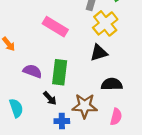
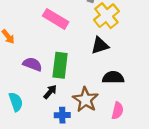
black arrow: (50, 98) -> (50, 92), turned -96
brown star: (85, 106) -> (85, 100), turned 30

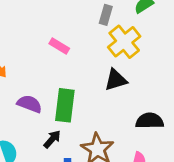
pink rectangle: (56, 19) -> (59, 46), size x0.6
black semicircle: (113, 78) -> (150, 121), moved

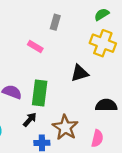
gray rectangle: (106, 15) -> (55, 22), moved
yellow cross: (124, 42) -> (103, 43), moved, turned -30

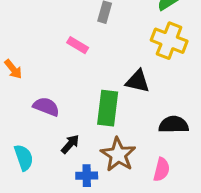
black triangle: (80, 73) -> (138, 81), turned 30
green rectangle: (40, 93) -> (108, 108), moved

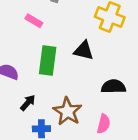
green rectangle: (108, 108) -> (48, 61), moved

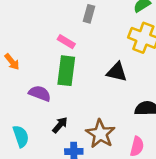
green rectangle: (48, 61) -> (66, 71), moved

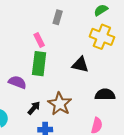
pink rectangle: (66, 42) -> (39, 40), turned 32
brown star: (100, 134) -> (60, 104), moved

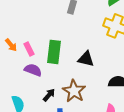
pink rectangle: (39, 40) -> (29, 49), moved
black triangle: (80, 65) -> (86, 59), moved

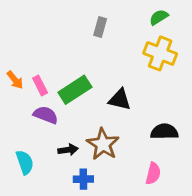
green rectangle: (54, 52) -> (75, 90), turned 50
black arrow: (49, 95) -> (68, 150), turned 40

